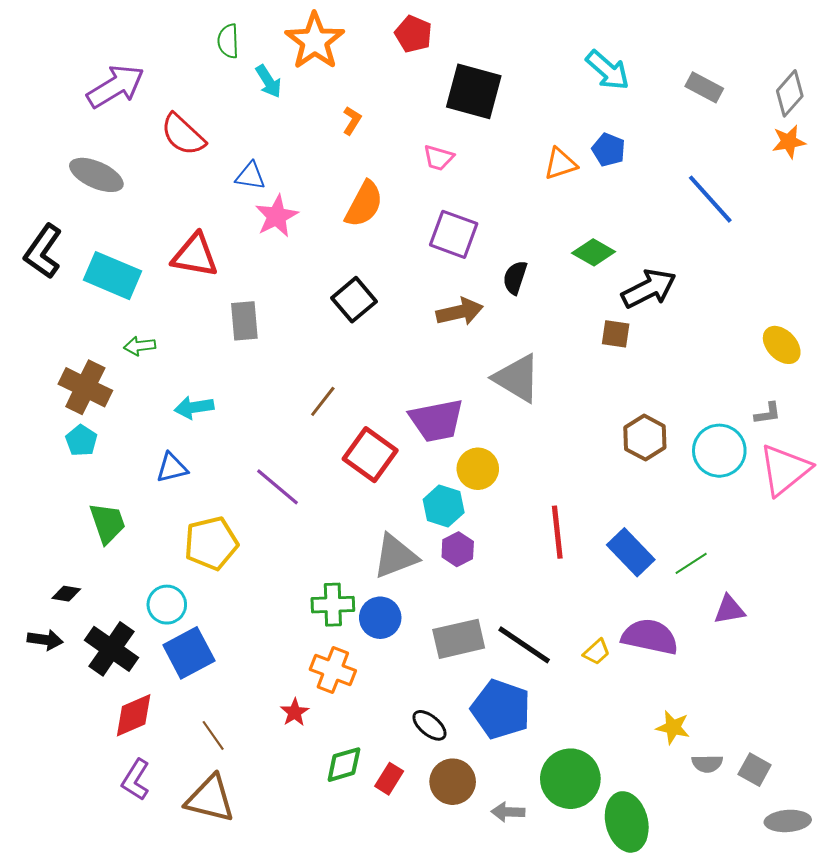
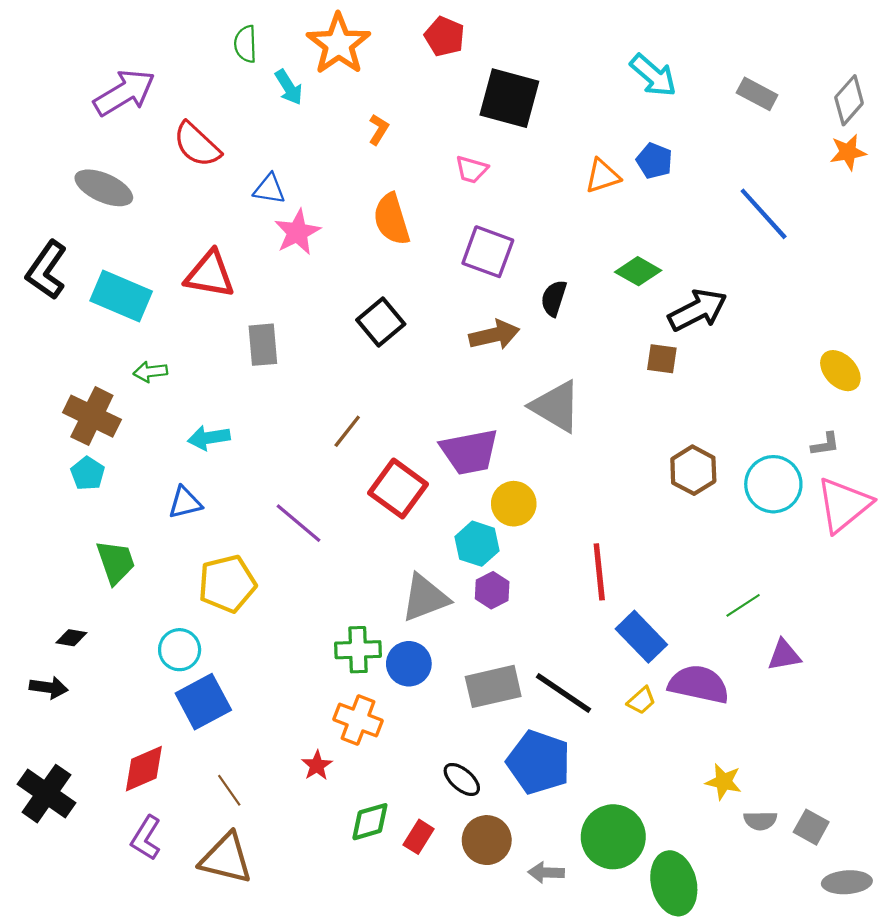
orange semicircle: (364, 204) -> (392, 219), turned 135
blue rectangle: (631, 552) -> (641, 637), moved
black cross: (111, 649) -> (46, 794), moved

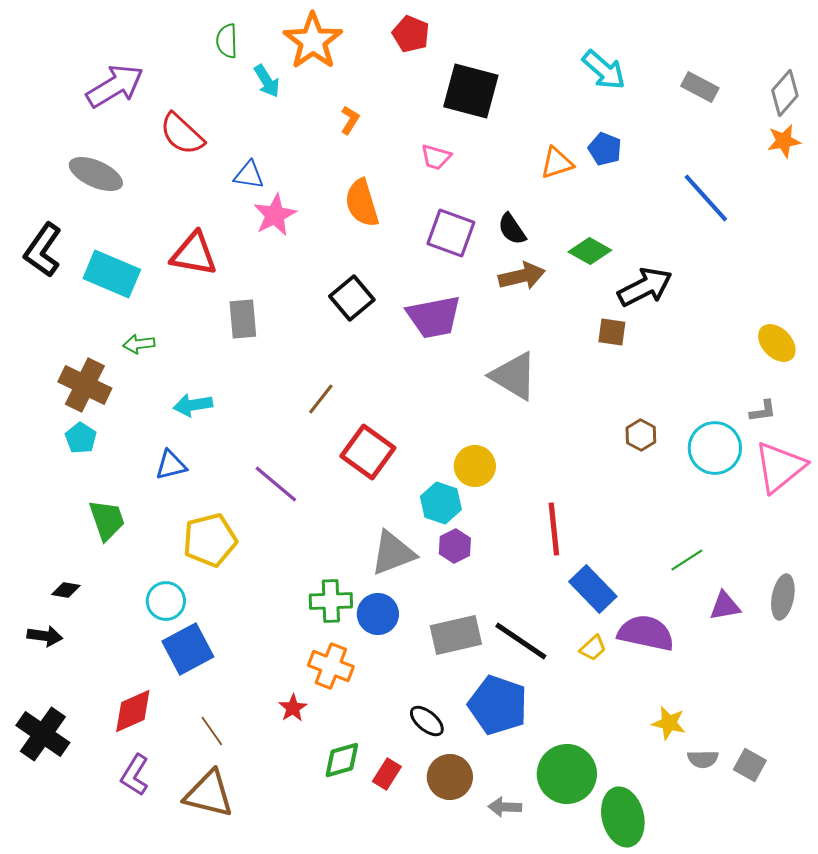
black semicircle: (554, 298) -> (512, 229), moved, turned -52
brown arrow: (494, 335) -> (522, 276), moved
purple trapezoid: (469, 452) -> (434, 317), moved
brown hexagon: (693, 470) -> (641, 435), size x0.7
gray ellipse: (847, 882) -> (783, 597), moved, turned -75

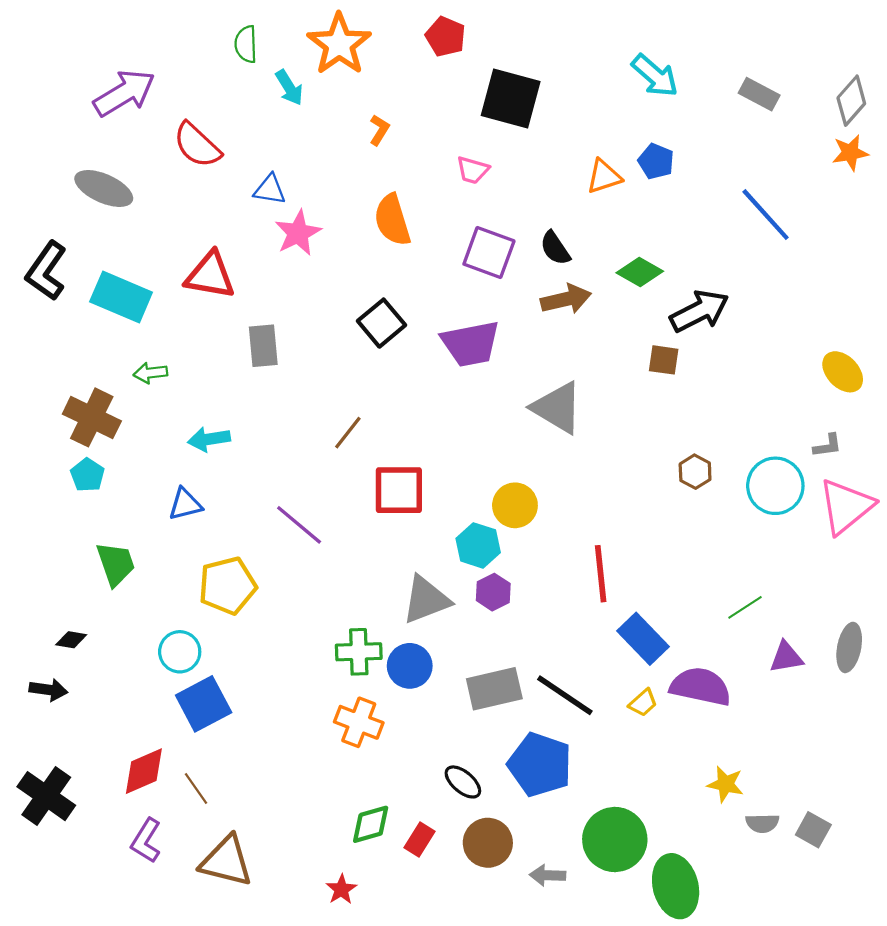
red square: (368, 452) -> (399, 490), turned -36
red star: (293, 708) -> (341, 889), moved
brown line: (212, 731) -> (196, 788), moved

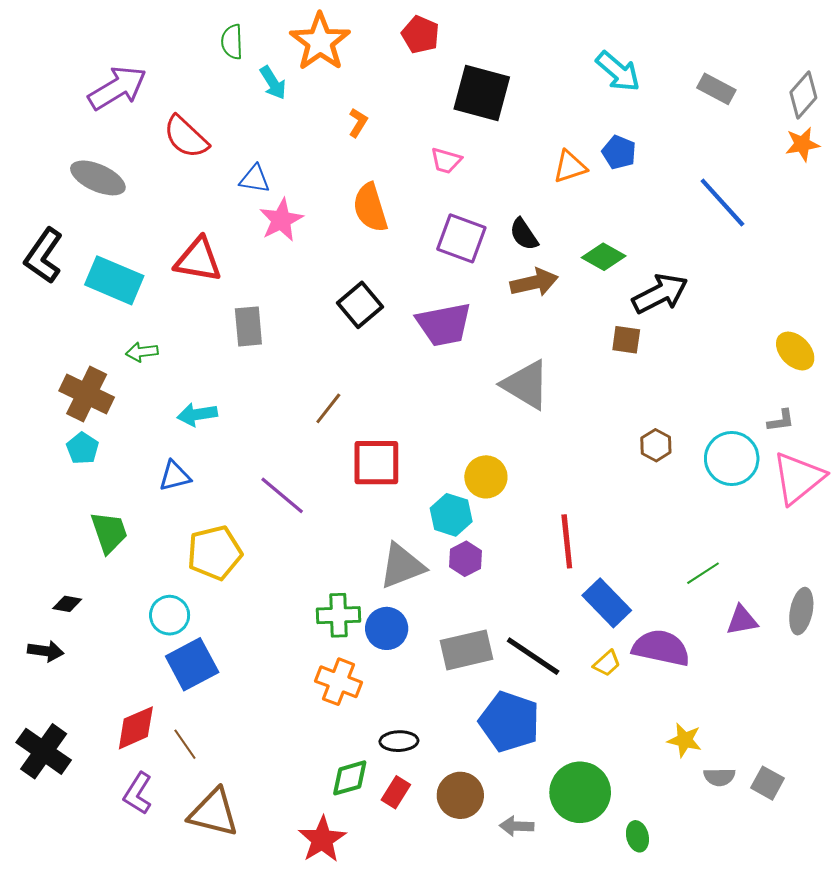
black ellipse: (463, 782) -> (399, 741), moved, turned -42
green ellipse: (676, 886) -> (637, 836), size x0.5
red star: (341, 889) -> (322, 839), size x1.6

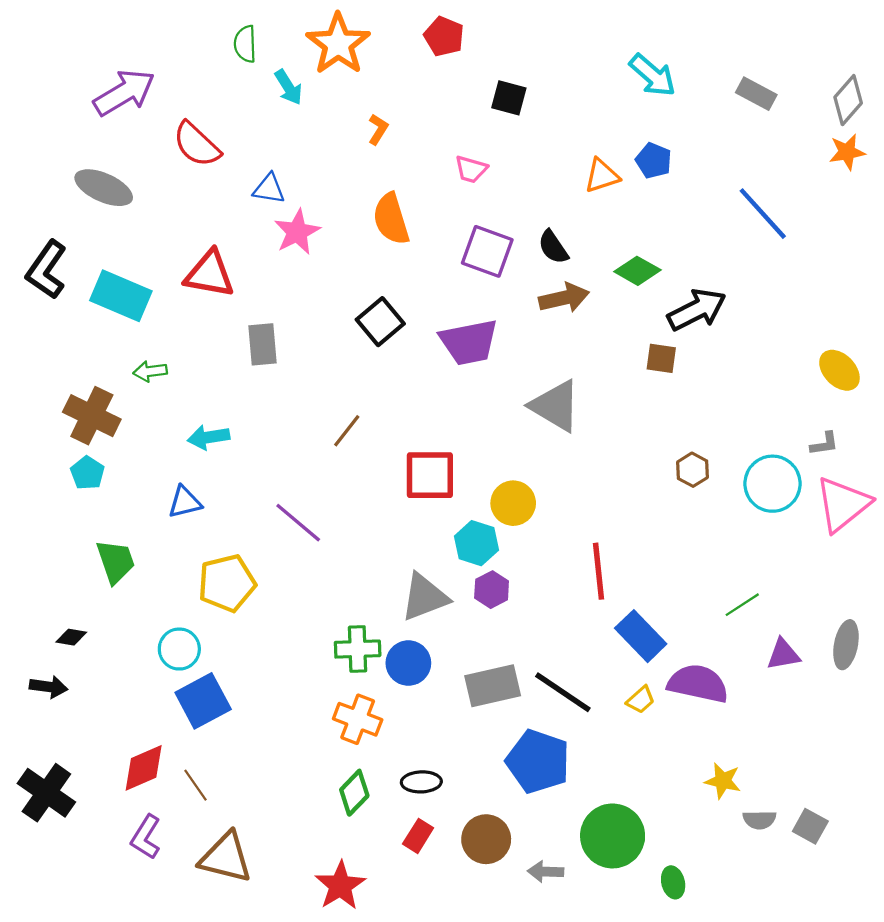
black square: (482, 93) -> (509, 98), size x0.6
red square: (376, 463) -> (430, 475), moved
green diamond: (350, 778) -> (354, 793), moved, turned -30

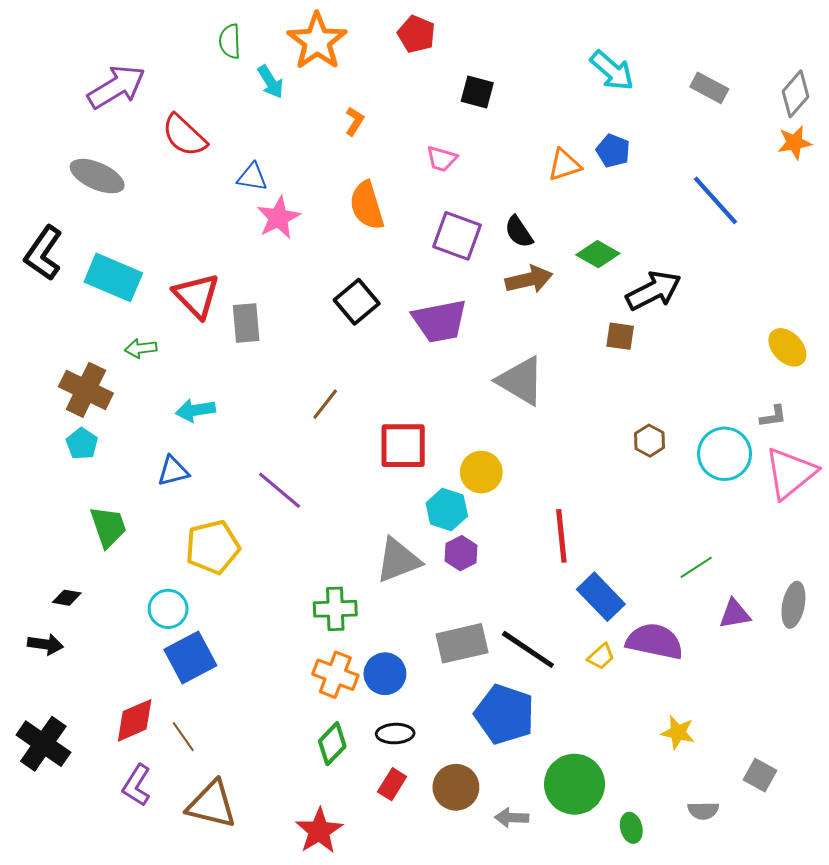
red triangle: (210, 274) -> (196, 296), moved, turned 36
blue circle: (408, 663) -> (385, 674), moved
gray semicircle: (760, 820) -> (703, 811), moved

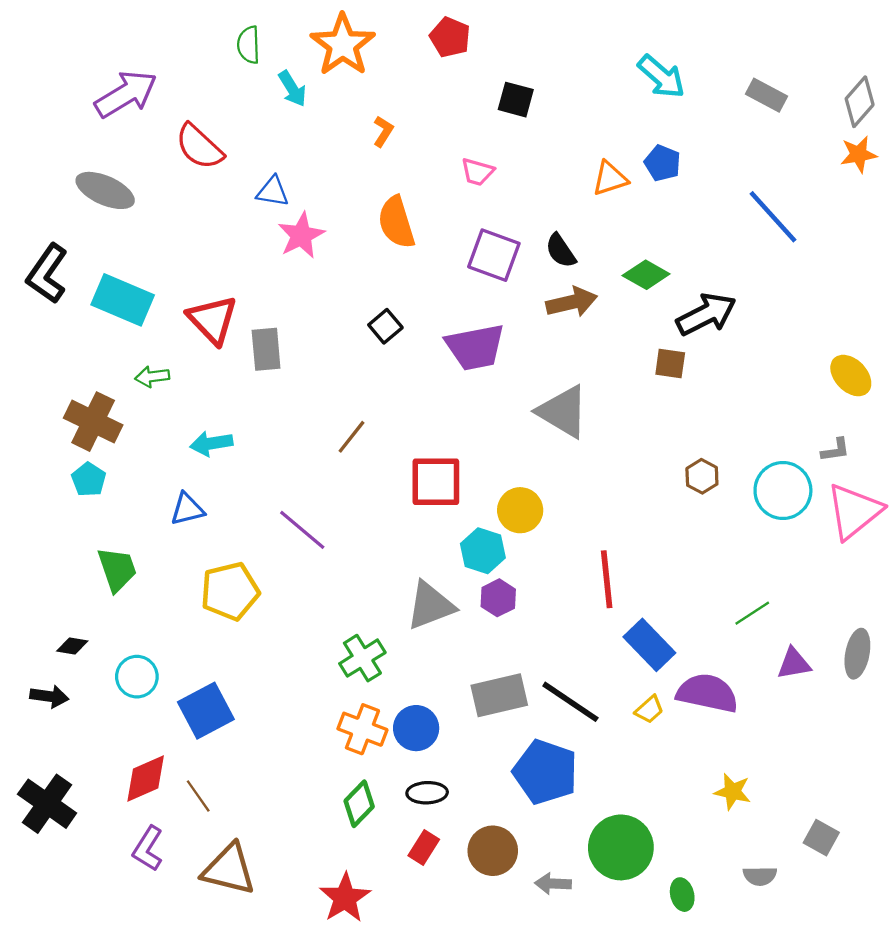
black square: (357, 302) -> (385, 326), size x0.7
cyan circle: (168, 609) -> (137, 677), moved
green cross: (335, 609) -> (362, 658), turned -30

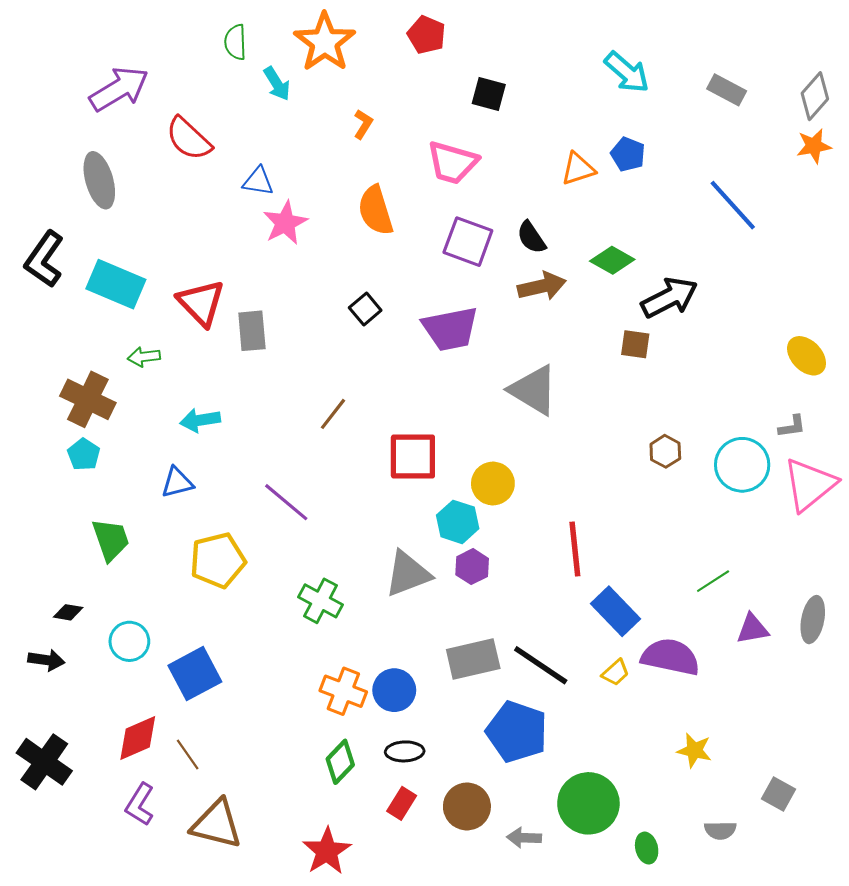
pink trapezoid: (477, 172) -> (452, 163), size x1.6
gray ellipse: (105, 190) -> (99, 180), turned 50
green cross: (362, 658) -> (321, 601), moved, turned -30

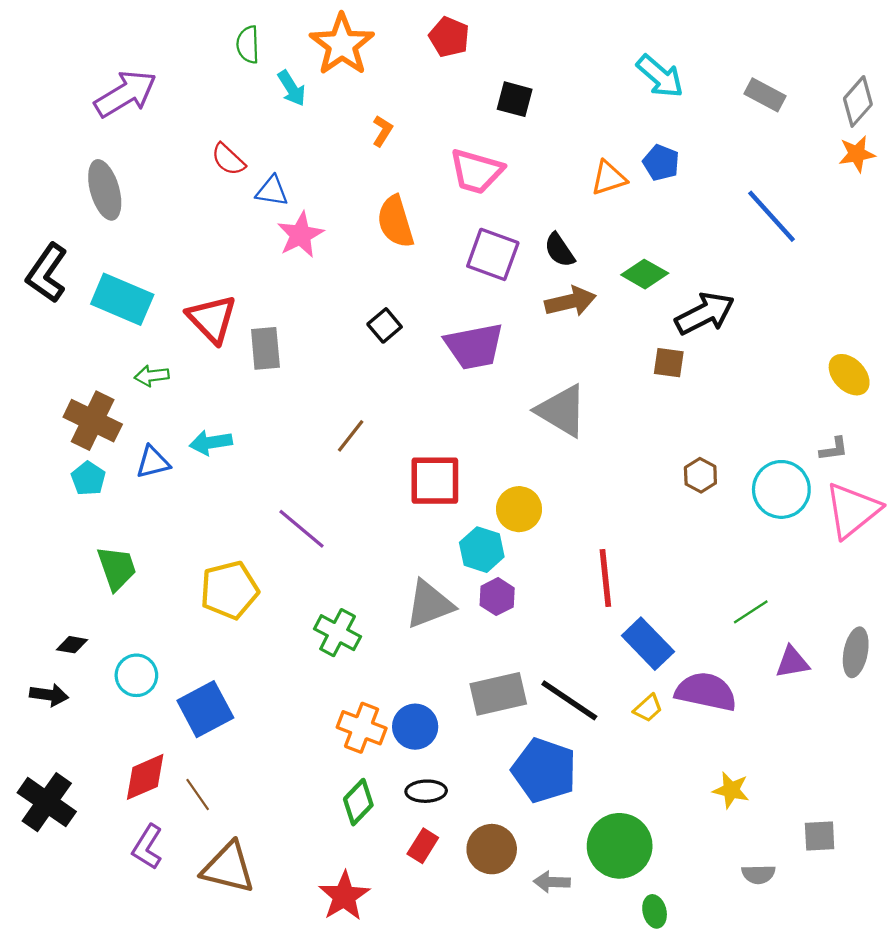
red semicircle: (189, 139) -> (228, 159), moved, size x0.7
blue triangle: (177, 482) -> (153, 462), moved
gray square: (778, 794) -> (820, 836), turned -32
green ellipse: (647, 848) -> (655, 911), moved

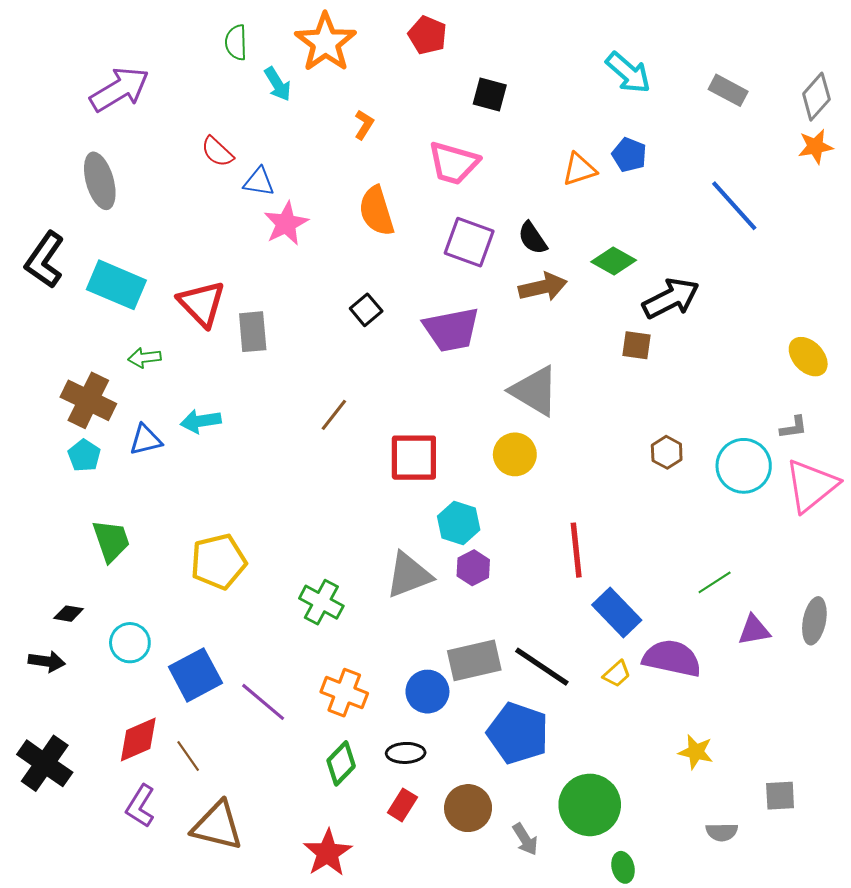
yellow circle: (519, 509) -> (515, 454), moved
purple line: (301, 529) -> (263, 702), moved
blue circle: (415, 727) -> (427, 692), moved
gray arrow: (552, 882) -> (525, 839), turned -124

